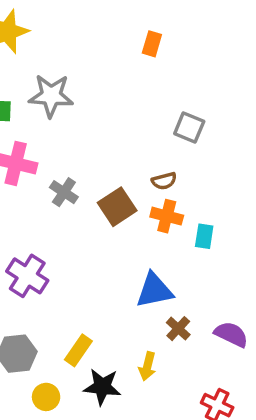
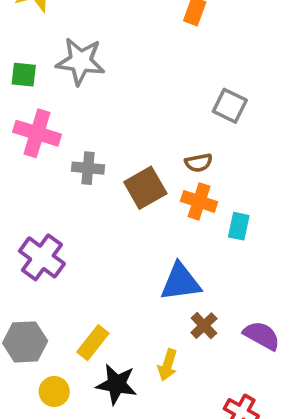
gray cross: (64, 192) -> (88, 168), turned -32

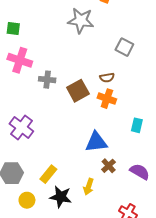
gray star: (80, 61) -> (81, 21), moved
cyan rectangle: (239, 226) -> (137, 125), moved

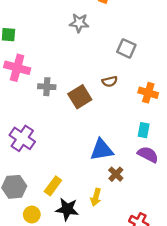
gray star: (81, 21) -> (79, 23), size x0.7
orange cross: (107, 99) -> (148, 93), moved
purple semicircle: (140, 172) -> (148, 154), moved

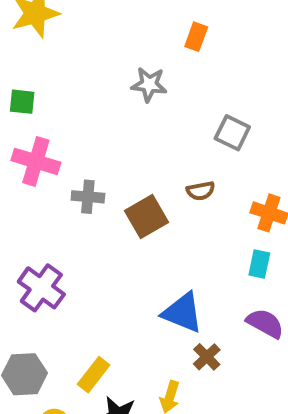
cyan rectangle: (144, 130) -> (259, 264), moved
blue triangle: (102, 150) -> (183, 313), turned 30

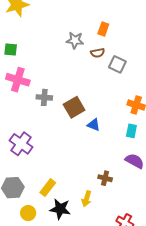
orange rectangle: (196, 37) -> (103, 29), moved
brown semicircle: (201, 191) -> (98, 53), moved
blue triangle: (183, 313) -> (94, 125), moved, size x0.6
brown cross: (207, 357) -> (105, 178), turned -32

